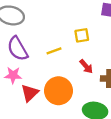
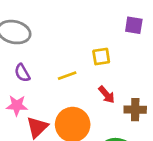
purple semicircle: (18, 49) -> (22, 73), size x0.6

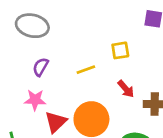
purple semicircle: (22, 73) -> (41, 67), turned 60

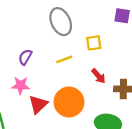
gray ellipse: (32, 26) -> (61, 22), moved, turned 52

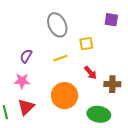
red triangle: (38, 104) -> (26, 107), moved

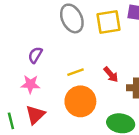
yellow square: (86, 44) -> (108, 22), moved, size x1.5
yellow line: (60, 58) -> (76, 72), moved

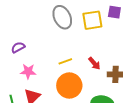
purple semicircle: (35, 55) -> (18, 47), moved, turned 32

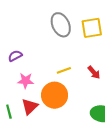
orange circle: (69, 86) -> (55, 95), moved

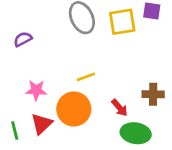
purple semicircle: (15, 56) -> (23, 39), moved
red arrow: (94, 72) -> (120, 108), moved

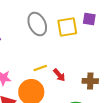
red arrow: (120, 108) -> (59, 75), moved

